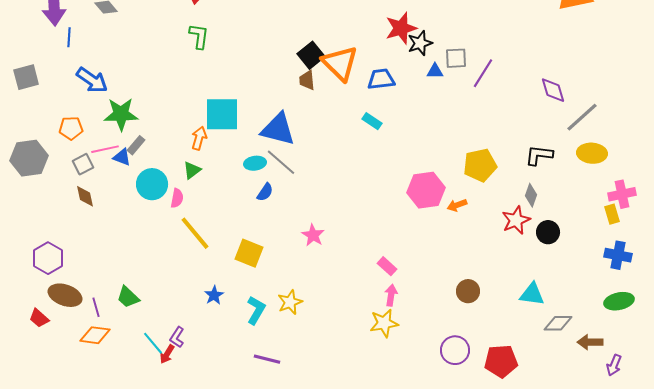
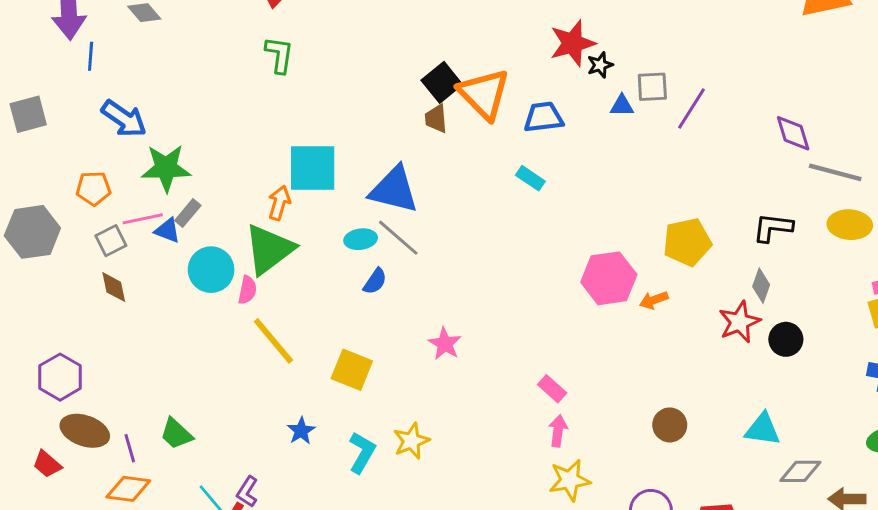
black star: (420, 43) -> (600, 65), size x0.7
gray line: (582, 117) -> (835, 172), turned 57
green triangle: (192, 170) -> (269, 249), size x2.0
yellow star: (384, 323) -> (570, 480), moved

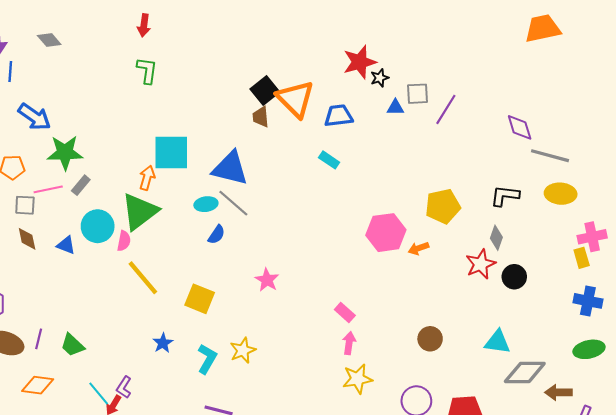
blue triangle: (167, 230) -> (66, 245), moved
gray square: (111, 241) -> (25, 205), turned 30
purple line: (130, 448) -> (39, 339), moved, turned 30
gray diamond: (800, 471) -> (525, 372), size x1.4

